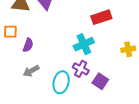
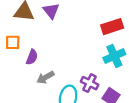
cyan cross: (84, 44) -> (114, 56), moved
gray arrow: (31, 71) -> (45, 77), moved

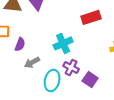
cyan cross: (114, 56) -> (63, 43), moved

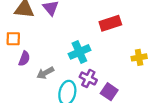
purple semicircle: (20, 44) -> (24, 59), moved

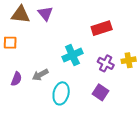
purple semicircle: (24, 59) -> (16, 79), moved
purple cross: (88, 78) -> (106, 63), moved

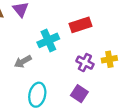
cyan cross: (72, 55) -> (48, 40), moved
gray arrow: (40, 75) -> (23, 61), moved

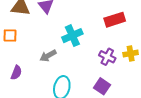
red rectangle: (80, 25) -> (115, 20), moved

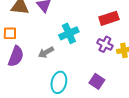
purple cross: (107, 57) -> (105, 44), moved
purple semicircle: (16, 73) -> (16, 56), moved, size x1.5

